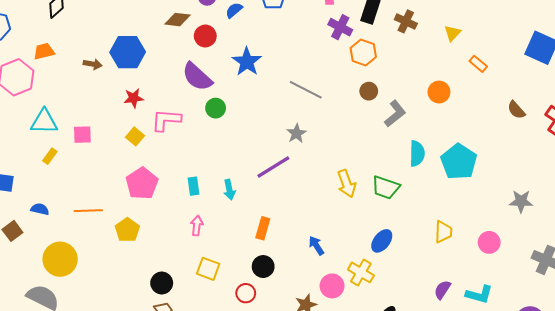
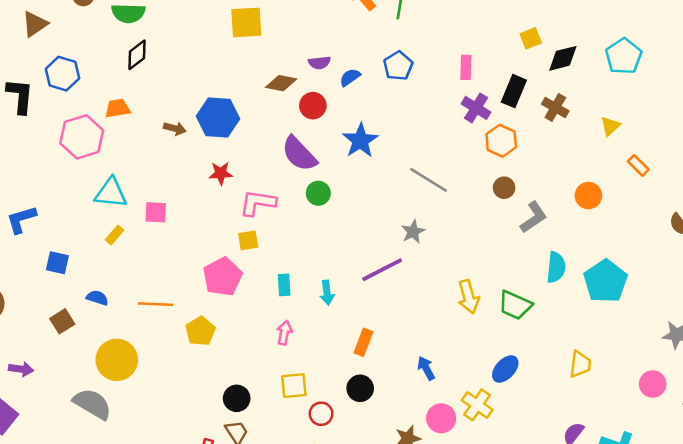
yellow square: (135, 136) -> (248, 240), moved, turned 36
pink circle: (489, 242) -> (653, 384), moved
yellow square: (208, 269) -> (294, 386), turned -30
red circle: (246, 293) -> (321, 414), moved

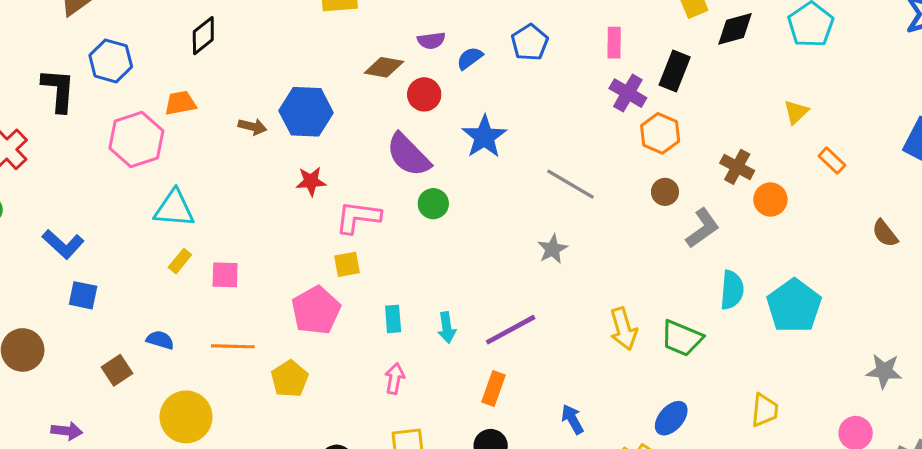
brown cross: (555, 107) -> (737, 167), moved
pink square: (156, 212) -> (225, 275), moved
blue L-shape: (21, 219) -> (63, 244), turned -120
blue square: (57, 263) -> (83, 295), moved
purple line: (382, 270) -> (511, 330), moved

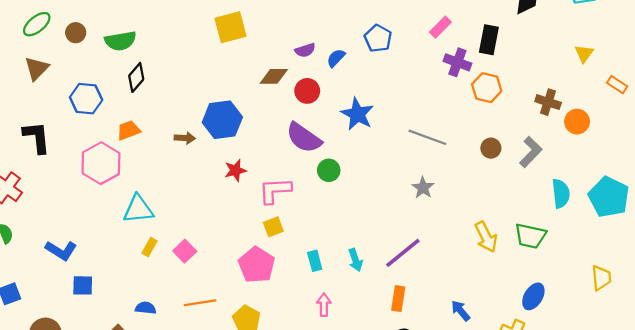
pink rectangle: (614, 43) -> (440, 27), turned 55
blue hexagon: (111, 61) -> (86, 99), moved
brown circle: (665, 192) -> (491, 148), moved
pink square: (225, 275) -> (185, 251), turned -35

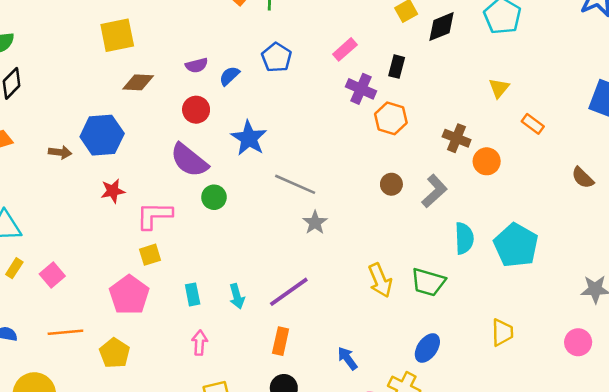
black rectangle: (489, 40) -> (397, 67), size x0.7
brown diamond: (274, 76) -> (138, 82), moved
gray line: (427, 137) -> (295, 184), moved

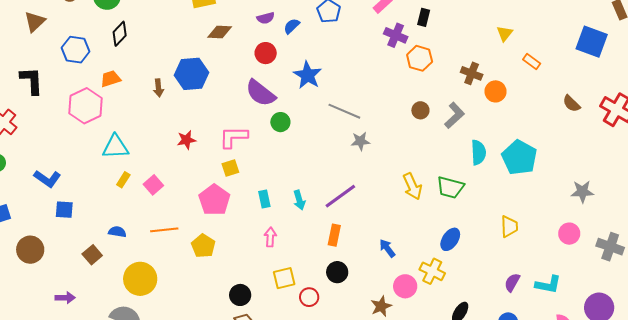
brown arrow: (60, 152) -> (159, 88), turned 78
red star: (113, 191) -> (186, 140), moved
gray star: (315, 223) -> (360, 141), turned 30

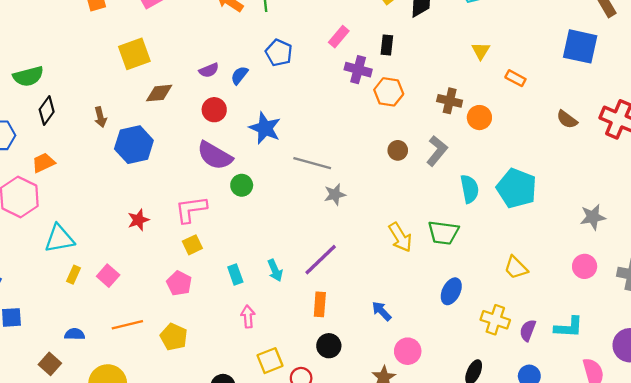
brown arrow: (159, 88) -> (100, 117), moved
pink pentagon: (214, 200) -> (179, 283), size x0.7
yellow trapezoid: (509, 226) -> (516, 268), turned 145
yellow cross: (432, 271) -> (495, 320), moved

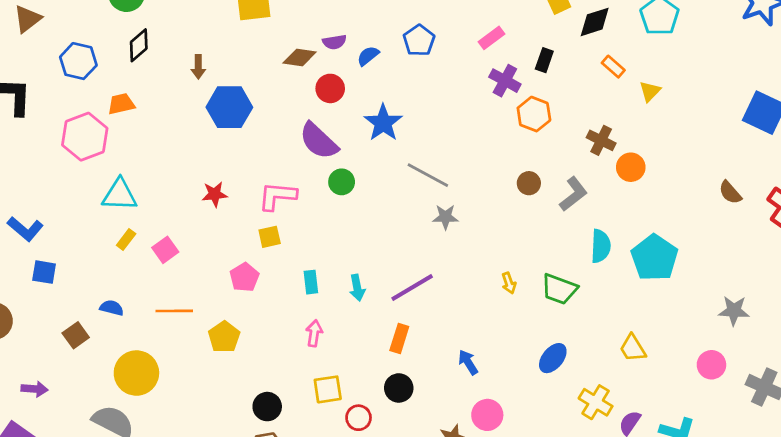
orange rectangle: (515, 78) -> (613, 67), moved
brown diamond: (159, 93) -> (300, 58), moved
yellow arrow: (400, 237) -> (509, 283), size x0.6

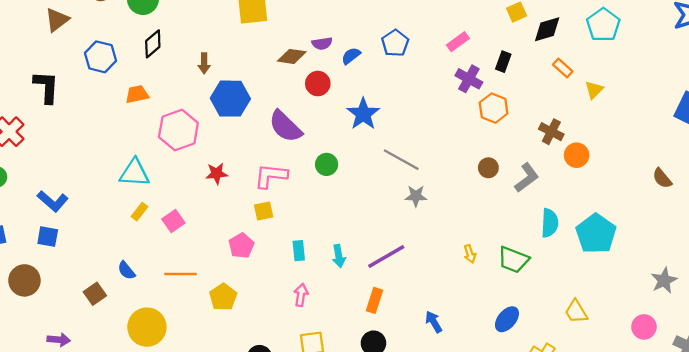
pink hexagon: (85, 137) -> (178, 130), moved
purple semicircle: (319, 141) -> (285, 126), moved
blue square: (44, 272) -> (48, 237), moved
blue semicircle: (112, 308) -> (126, 270), turned -144
gray star: (734, 311) -> (664, 280), turned -30

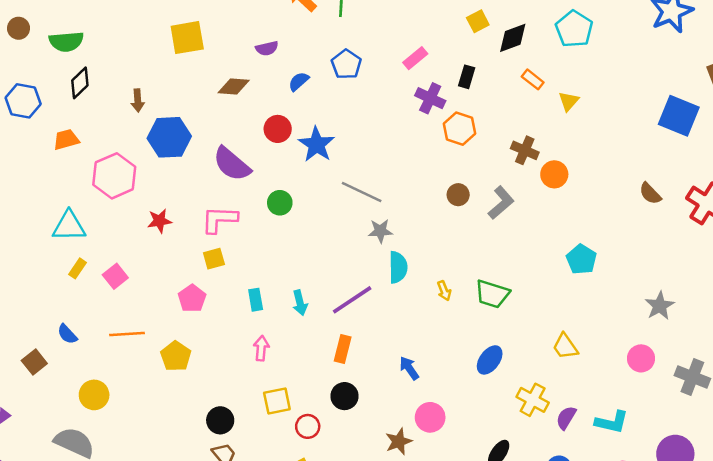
purple semicircle: (322, 43) -> (267, 48), moved
red circle: (318, 84) -> (278, 129), moved
cyan semicircle: (550, 223) -> (398, 267), moved
cyan pentagon: (596, 234) -> (581, 259), size x0.7
yellow circle: (147, 327) -> (94, 395), size x0.7

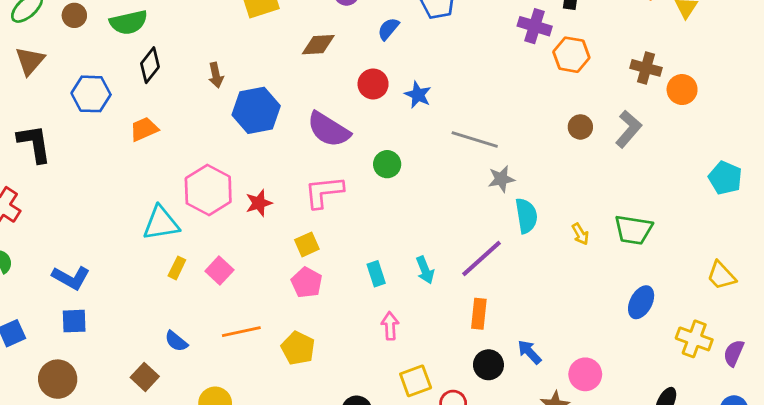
blue star: (316, 144) -> (418, 95), size x0.7
pink hexagon: (114, 176) -> (208, 190), moved
yellow square: (214, 259) -> (307, 244), moved
blue arrow: (409, 368) -> (529, 352), moved

